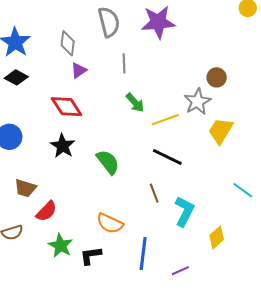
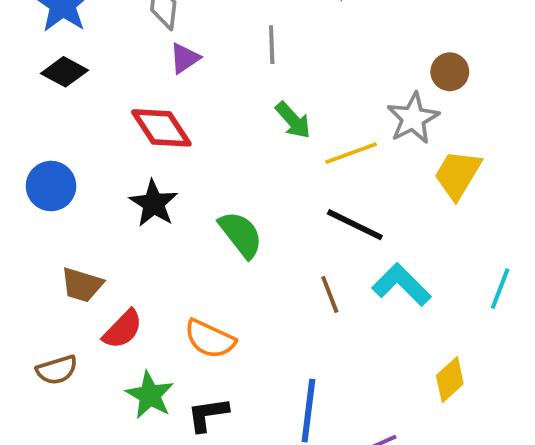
cyan line: (243, 190) -> (500, 289), turned 75
cyan L-shape: (184, 211) -> (401, 285), moved, turned -72
orange semicircle: (110, 223) -> (210, 339), moved

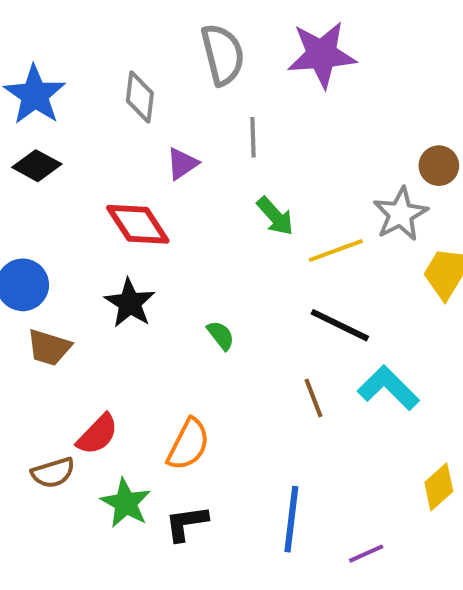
purple triangle: (185, 58) -> (182, 164), moved
green semicircle: (241, 234) -> (221, 335), size x0.6
brown trapezoid: (82, 285) -> (49, 347), moved
orange semicircle: (210, 339) -> (188, 444), turned -88
brown semicircle: (57, 370) -> (53, 473), moved

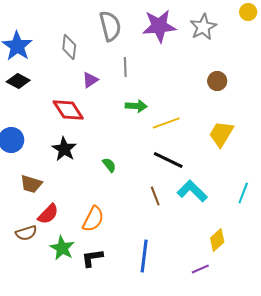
gray star: (400, 214) -> (203, 27), moved
green arrow: (275, 216) -> (136, 106), turned -45
brown trapezoid: (49, 347) -> (31, 184), moved
purple line: (366, 554) -> (200, 269), moved

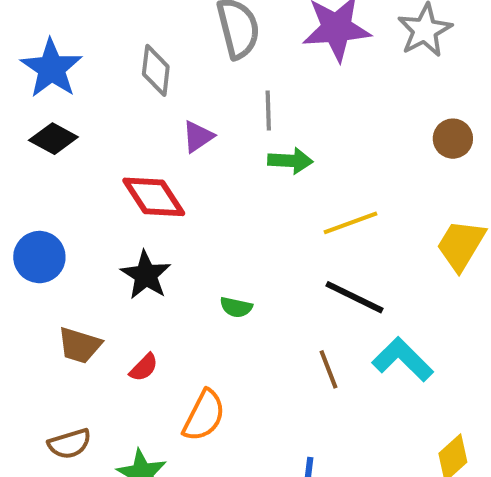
green arrow: (136, 106) -> (290, 161), moved
green semicircle: (109, 165) -> (236, 307), turned 140
red semicircle: (48, 214) -> (144, 367), moved, size x0.7

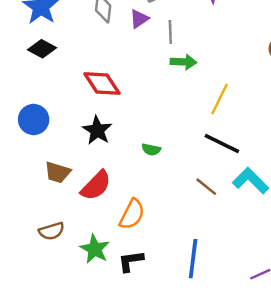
purple triangle: (198, 137) -> (139, 19), moved
yellow line: (351, 223) -> (219, 99), turned -44
red semicircle: (144, 367) -> (96, 185), size x1.8
brown line: (328, 369) -> (206, 187), turned -30

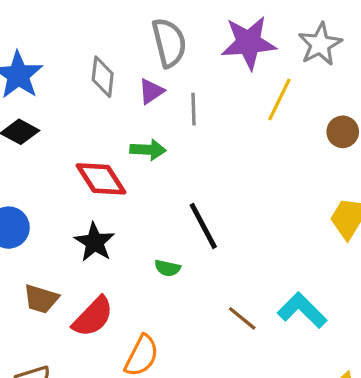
green arrow: (184, 62) -> (148, 150), moved
yellow line: (219, 99) -> (279, 99), moved
black line: (222, 143) -> (203, 226), moved, turned 36

